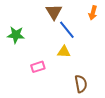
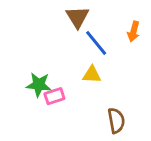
orange arrow: (93, 13) -> (133, 31), moved
green star: (16, 35) -> (39, 85), moved

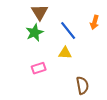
brown triangle: (77, 17) -> (40, 12), moved
green star: (39, 85) -> (35, 33), moved, turned -30

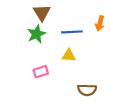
blue line: (68, 31) -> (72, 32), turned -54
brown semicircle: (82, 85) -> (87, 90), turned 102

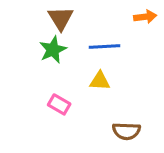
orange arrow: (100, 23) -> (145, 17), moved, turned -112
pink rectangle: (41, 72) -> (59, 104), turned 48

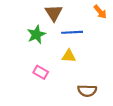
orange arrow: (145, 17) -> (100, 12), turned 56
brown triangle: (61, 18) -> (54, 13), moved

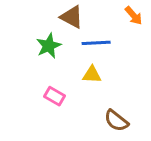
brown triangle: (54, 13) -> (72, 17), turned -30
brown semicircle: (87, 91) -> (116, 121), turned 36

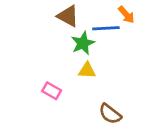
blue line: (96, 43) -> (106, 28), moved
green star: (49, 46) -> (83, 43), moved

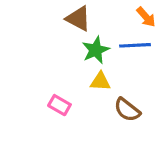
blue line: (106, 28) -> (135, 45), moved
brown semicircle: (110, 114) -> (127, 110), moved

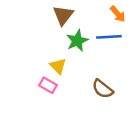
brown triangle: (78, 19) -> (63, 15), turned 40
yellow triangle: (100, 81) -> (58, 66), moved, turned 42

